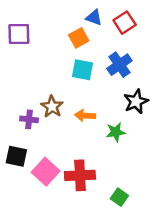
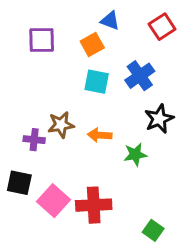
red square: (125, 23) -> (162, 27), moved
purple square: (19, 34) -> (42, 40), moved
brown star: (52, 107) -> (61, 125), turned 30
green square: (119, 197) -> (153, 230), moved

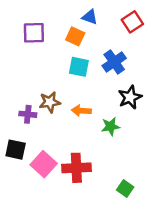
orange square: (92, 44) -> (75, 36), turned -36

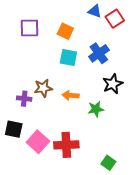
blue triangle: (90, 17) -> (95, 11), moved

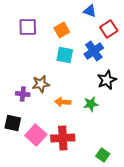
red square: (115, 19) -> (109, 29), moved
orange square: (65, 31) -> (62, 30), turned 35
orange arrow: (71, 95) -> (63, 102), moved

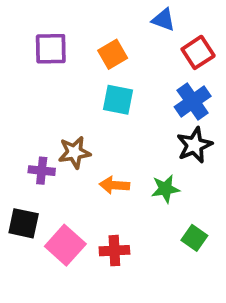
blue cross: (94, 51) -> (193, 102), moved
red cross: (63, 138) -> (114, 251), size x0.7
green square: (103, 155) -> (194, 238), moved

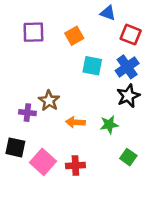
red square: (198, 52) -> (131, 35), turned -35
cyan square: (118, 100) -> (92, 66), moved
brown star: (74, 152) -> (49, 101), turned -30

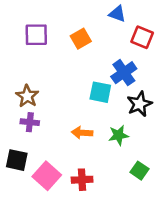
cyan square: (92, 66) -> (100, 92), moved
blue cross: (127, 67) -> (124, 73), moved
brown star: (49, 101) -> (27, 96), moved

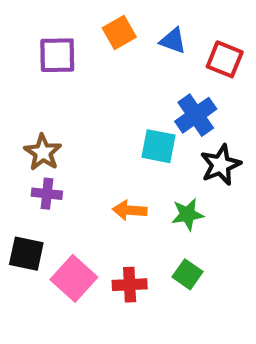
blue triangle: (117, 14) -> (173, 41), moved
orange square: (81, 39) -> (119, 32), moved
green square: (139, 171) -> (187, 274), moved

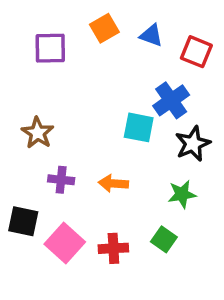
purple cross: (47, 194) -> (61, 180), moved
green star: (187, 214) -> (182, 194), moved

